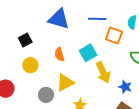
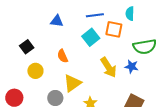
blue triangle: (59, 19) -> (57, 21), size x0.6
cyan square: (88, 53) -> (91, 37), moved
blue star: (125, 87) -> (132, 67), moved

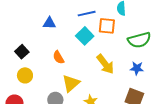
blue star: (132, 67) -> (137, 68), moved
yellow circle: (35, 71) -> (25, 75), moved

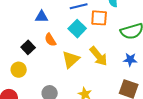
black square: (22, 52) -> (28, 47), moved
orange semicircle: (58, 57) -> (50, 40), moved
yellow triangle: (71, 83) -> (71, 59), moved

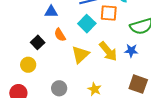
blue star: (130, 60) -> (131, 51), moved

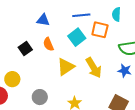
blue star: (131, 51) -> (125, 71), moved
yellow circle: (28, 65) -> (12, 79), moved

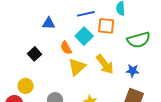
orange semicircle: (48, 44) -> (66, 48), moved
blue star: (125, 71) -> (133, 71), moved

